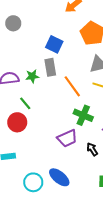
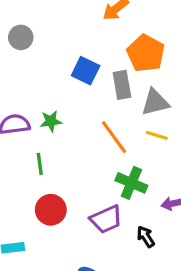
gray rectangle: (50, 67) -> (122, 85), moved
green line: (25, 103) -> (40, 164), turned 32
red circle: (17, 122) -> (51, 210), moved

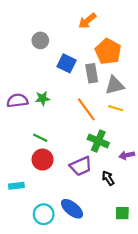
gray circle: (21, 37) -> (40, 40), moved
green line: (40, 164) -> (40, 138), moved, turned -56

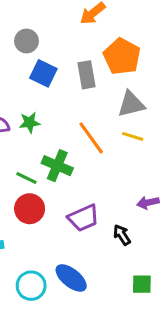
blue square: (67, 63) -> (43, 73), moved
gray rectangle: (92, 73) -> (86, 75), moved
green cross: (98, 141) -> (57, 166), moved

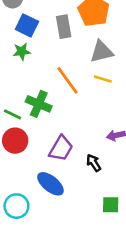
green star: (30, 123) -> (22, 52), moved
purple trapezoid: (83, 218) -> (61, 148), turned -36
blue ellipse: (71, 278) -> (50, 184), moved

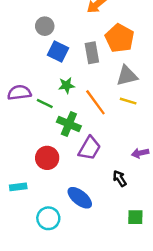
green star: (22, 52) -> (66, 85), moved
green line: (13, 114) -> (45, 103), moved
purple trapezoid: (61, 148) -> (89, 148), moved

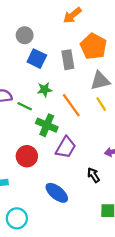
yellow line: (128, 101) -> (101, 104), turned 40
cyan circle: (48, 218) -> (17, 218), moved

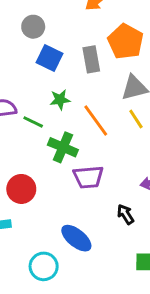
purple trapezoid: (66, 147) -> (88, 177), turned 55
red circle: (27, 156) -> (21, 189), moved
cyan circle: (17, 218) -> (44, 266), moved

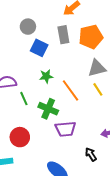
orange pentagon: (126, 42) -> (91, 37), turned 30
gray rectangle: (91, 59) -> (63, 35), moved
green line: (33, 122) -> (24, 99), moved, turned 40

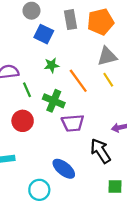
red circle: (20, 137) -> (23, 121), moved
black arrow: (91, 154) -> (100, 151), size x1.6

